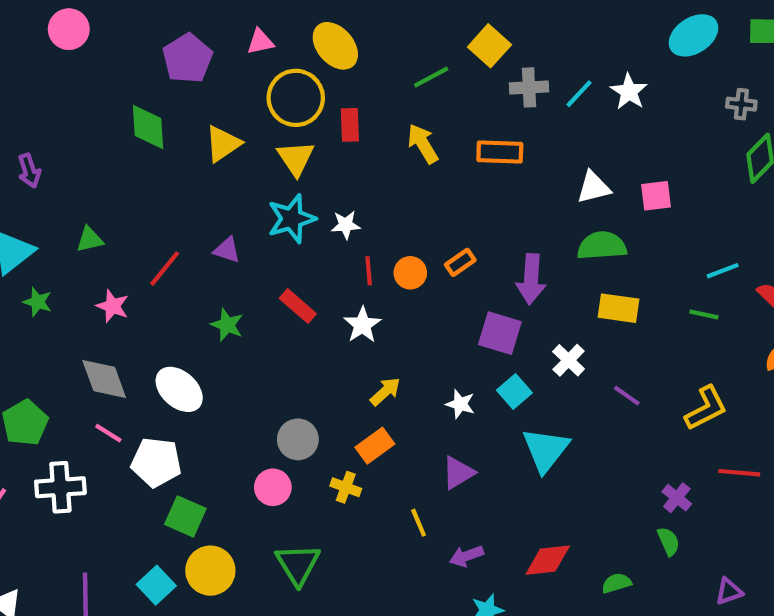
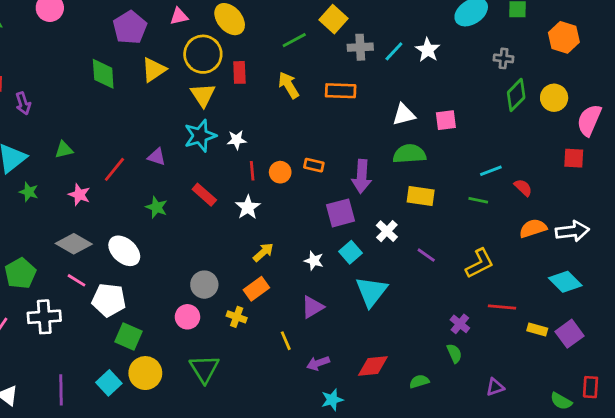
yellow triangle: (223, 144) -> (154, 70), moved
orange rectangle: (460, 262) -> (314, 165), turned 48
purple square: (500, 333) -> (341, 213), turned -32
gray diamond: (104, 379) -> (74, 244), turned -40

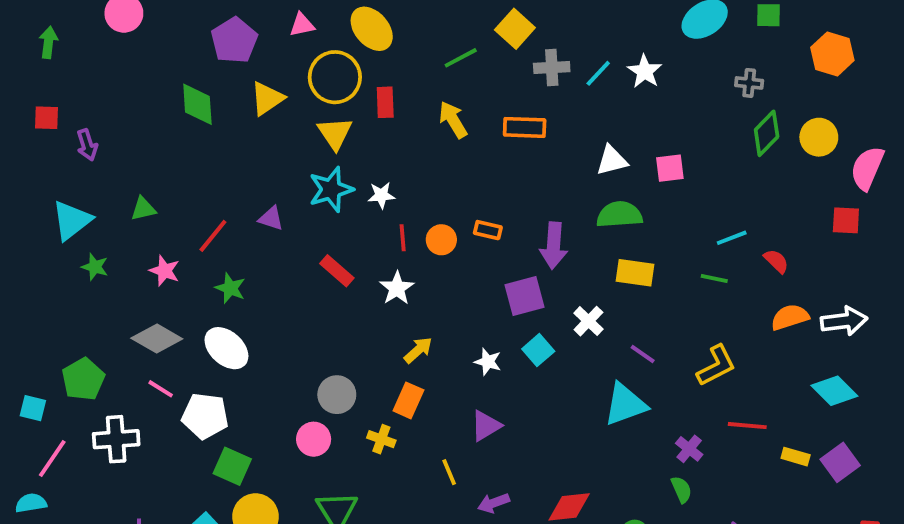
green star: (157, 207) -> (230, 288), moved
orange rectangle: (256, 289) -> (408, 400), turned -30
cyan triangle: (371, 292) -> (625, 404), moved, turned 32

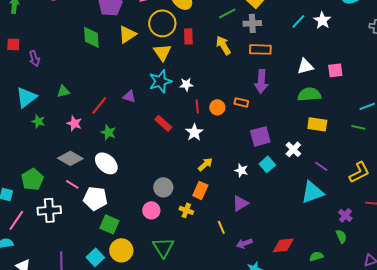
gray cross: (552, 67) -> (252, 23), moved
purple arrow: (554, 246) -> (261, 81), moved

